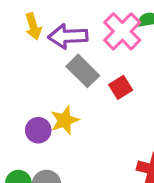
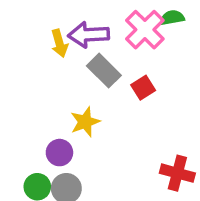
yellow arrow: (33, 26) -> (59, 43), moved
purple circle: (38, 130) -> (59, 153), moved

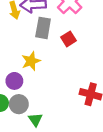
gray rectangle: (104, 71) -> (43, 28), turned 55

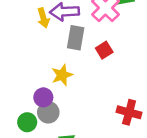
gray circle: (19, 104) -> (48, 112), moved

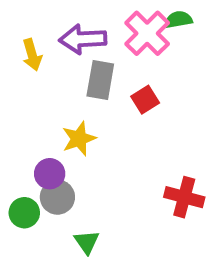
yellow arrow: (43, 18) -> (32, 55), moved

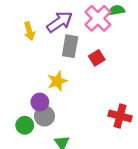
purple arrow: (83, 39) -> (60, 22), turned 148

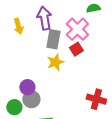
pink cross: (98, 18) -> (77, 29), moved
purple arrow: (60, 22) -> (44, 18), turned -65
yellow star: (57, 81) -> (55, 62), moved

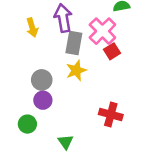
red square: (76, 49) -> (112, 51), moved
gray circle: (31, 99) -> (42, 80), moved
red cross: (96, 99) -> (111, 114), moved

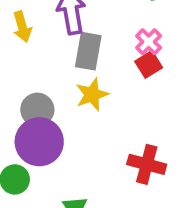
pink cross: (102, 31) -> (149, 42), moved, size x0.6
purple circle: (43, 100) -> (39, 142), size x1.6

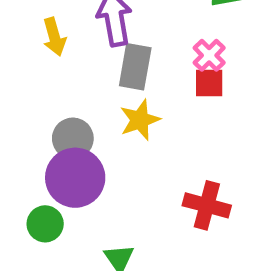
red square: (149, 64) -> (209, 83), turned 32

